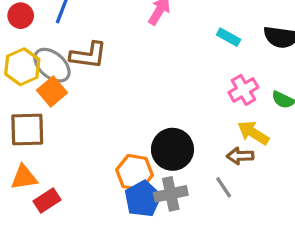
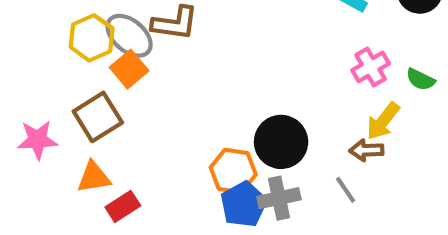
brown square: (27, 129) -> (98, 117), turned -30
yellow arrow: (253, 133) -> (383, 121), turned -84

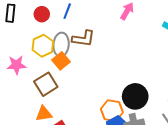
gray ellipse: (129, 36) -> (61, 45), turned 55
pink star: (37, 140) -> (16, 65), moved

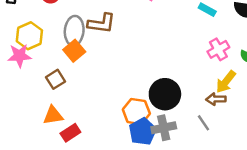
yellow hexagon: (43, 46) -> (29, 36), moved
brown square: (46, 84) -> (56, 79), size x0.7

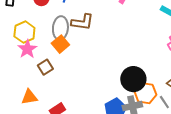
pink star: (19, 56) -> (27, 49), moved, turned -30
orange hexagon: (136, 112) -> (145, 93), moved
orange triangle: (53, 115) -> (29, 97), moved

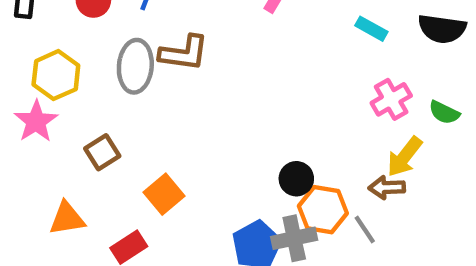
orange square: (60, 44) -> (164, 194), moved
pink star: (27, 49) -> (36, 121), moved
black circle: (133, 79) -> (296, 179), size x0.6

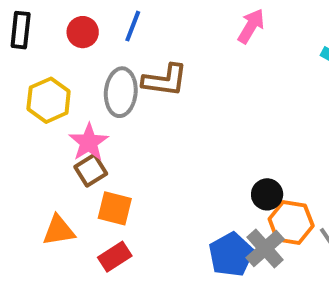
pink star: (36, 121) -> (89, 142), moved
orange square: (164, 194) -> (115, 208), moved, turned -36
gray cross: (294, 238) -> (265, 248), turned -30

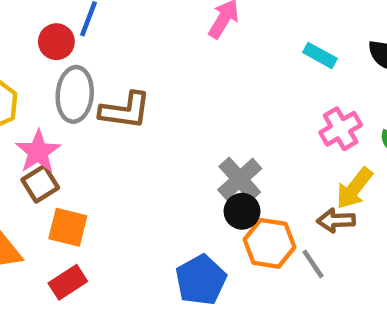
red circle: (83, 32) -> (56, 42), moved
brown L-shape: (165, 80) -> (125, 110), moved
gray cross: (265, 248) -> (240, 179), moved

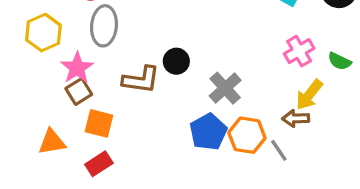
brown L-shape: (125, 110) -> (141, 80), moved
black circle: (242, 211) -> (176, 61), moved
blue pentagon: (201, 280) -> (208, 132), moved

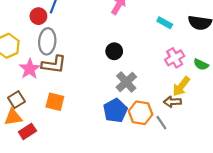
black circle: (176, 61) -> (114, 51), moved
brown L-shape: (141, 80) -> (54, 64), moved
brown square: (79, 91) -> (16, 100), moved
orange square: (99, 123) -> (55, 102), moved
red rectangle: (99, 164) -> (27, 131), moved

